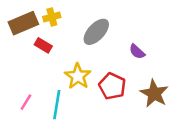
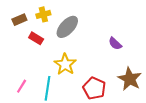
brown rectangle: (23, 23) -> (19, 20), size x0.6
gray ellipse: (96, 32) -> (67, 27), moved
red pentagon: (112, 86) -> (94, 88), moved

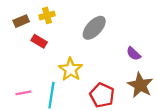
gray ellipse: (67, 27) -> (94, 28), moved
purple semicircle: (115, 44) -> (133, 54), moved
pink line: (22, 86) -> (23, 93), turned 48

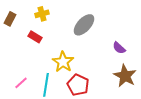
brown rectangle: (21, 21) -> (10, 19), moved, turned -40
pink line: (23, 93) -> (21, 83), turned -32
red pentagon: (102, 95) -> (78, 85), moved

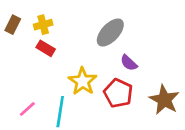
yellow cross: (42, 14) -> (43, 25), moved
purple semicircle: (119, 48) -> (129, 63), moved
red pentagon: (78, 85) -> (118, 93), moved

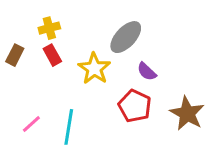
brown rectangle: (13, 25) -> (15, 55), moved
red rectangle: (46, 48) -> (52, 55), turned 30
yellow star: (83, 81) -> (94, 69), moved

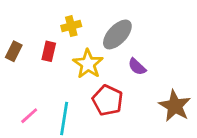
yellow cross: (49, 28) -> (71, 26), moved
red rectangle: (52, 55) -> (49, 51), turned 42
red pentagon: (135, 106) -> (108, 100), moved

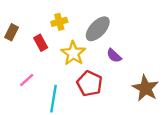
brown rectangle: (14, 51) -> (12, 32), moved
red rectangle: (49, 51) -> (41, 43), turned -42
pink line: (29, 116) -> (27, 80), moved

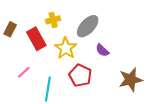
red rectangle: (41, 43) -> (36, 39), size x1.5
brown star: (145, 88) -> (131, 80), turned 30

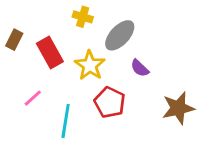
yellow cross: (53, 20) -> (83, 17), moved, turned 32

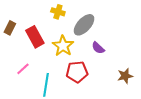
red pentagon: (110, 102) -> (77, 72), turned -30
brown star: (178, 108) -> (125, 76), size x0.7

